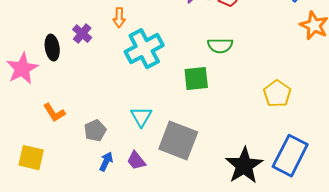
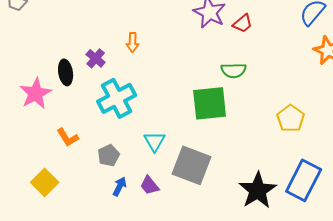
cyan cross: (144, 49) -> (117, 98), moved
green square: (196, 79) -> (210, 103), size x1.4
yellow square: (31, 158) -> (45, 182), turned 32

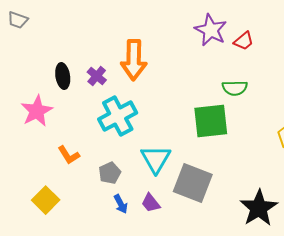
orange arrow: (133, 42) -> (134, 60), size x2.0
black ellipse: (66, 72) -> (63, 76), moved
cyan triangle: (155, 141) -> (156, 159), size x1.4
blue arrow: (120, 186) -> (121, 204), turned 126

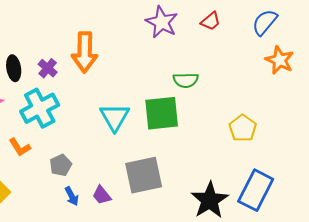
red trapezoid: (244, 41) -> (211, 21), moved
cyan cross: (118, 116) -> (40, 108), moved
cyan triangle: (156, 159) -> (115, 117), moved
gray square: (193, 183) -> (144, 175), turned -33

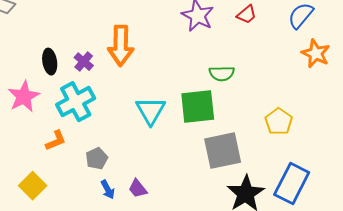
orange L-shape: (20, 147) -> (56, 141), turned -80
gray square: (144, 175) -> (223, 151), moved

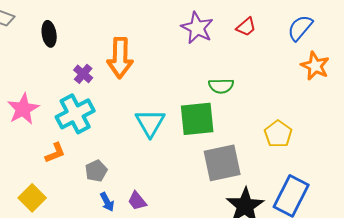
black ellipse: (50, 62) -> (49, 34), moved

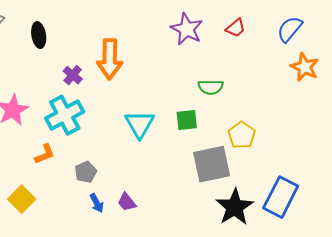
green square: (197, 119) -> (187, 120), size x0.6
yellow pentagon: (278, 134) -> (242, 135), moved

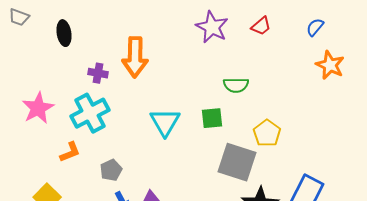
blue semicircle: (290, 29) -> (315, 27), size x0.7
purple cross: (73, 75) -> (98, 73), turned -30
gray square: (212, 164) -> (237, 162), turned 30

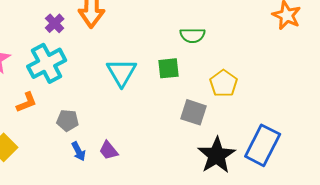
purple cross: (98, 73) -> (55, 23), turned 36
gray square: (237, 162) -> (194, 112), size x0.7
gray pentagon: (111, 170) -> (68, 120), turned 30

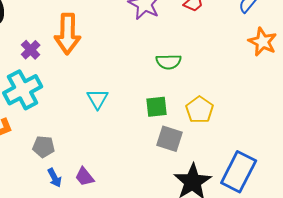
green square: (169, 68) -> (157, 107), moved
cyan triangle: (122, 72) -> (98, 99), size x0.7

